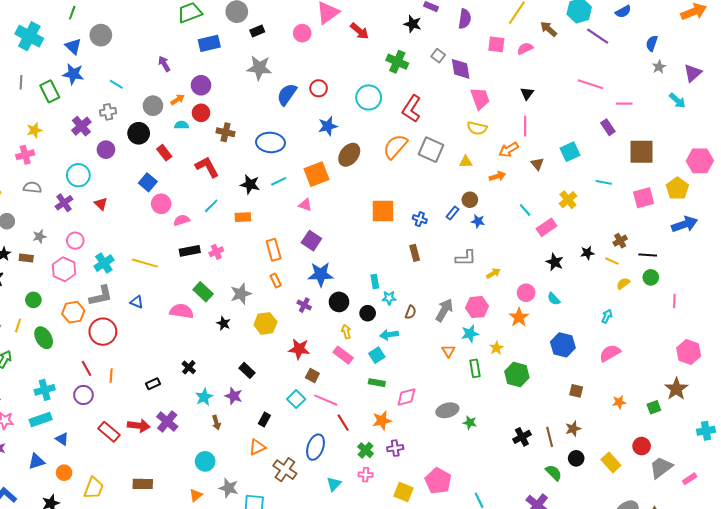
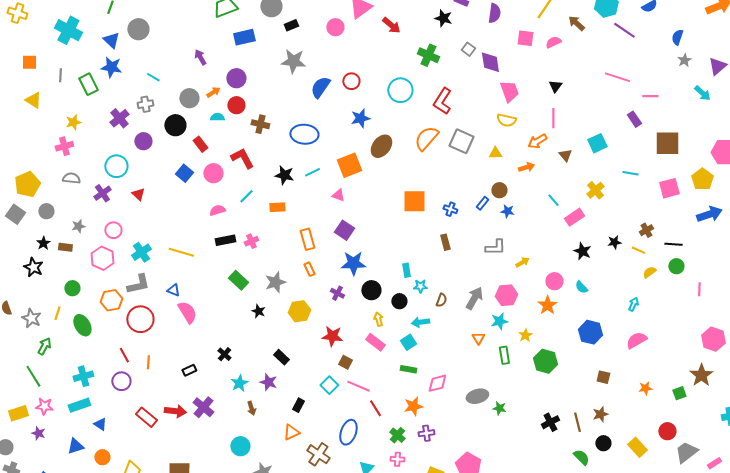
pink circle: (161, 204) -> (213, 173), moved
pink semicircle: (182, 311) -> (187, 312), moved, turned 50

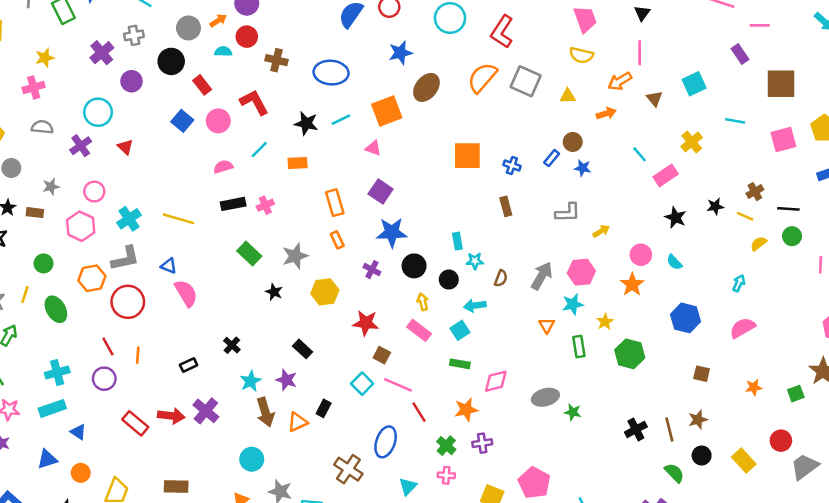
brown arrow: (251, 408) -> (265, 412), size x1.6
orange triangle: (291, 432) -> (298, 422), moved

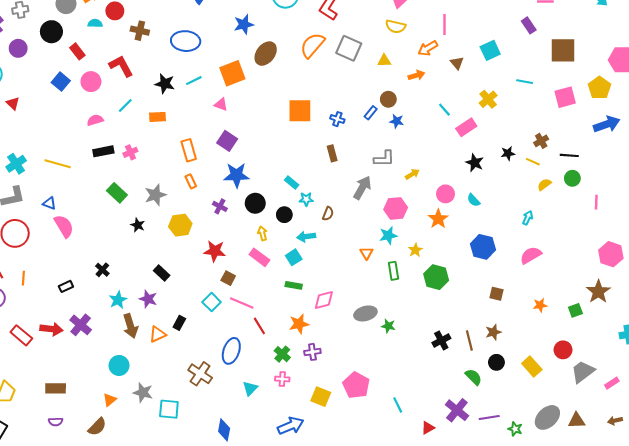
cyan rectangle: (457, 241) -> (292, 182), turned -40
gray arrow: (542, 276) -> (362, 188), moved

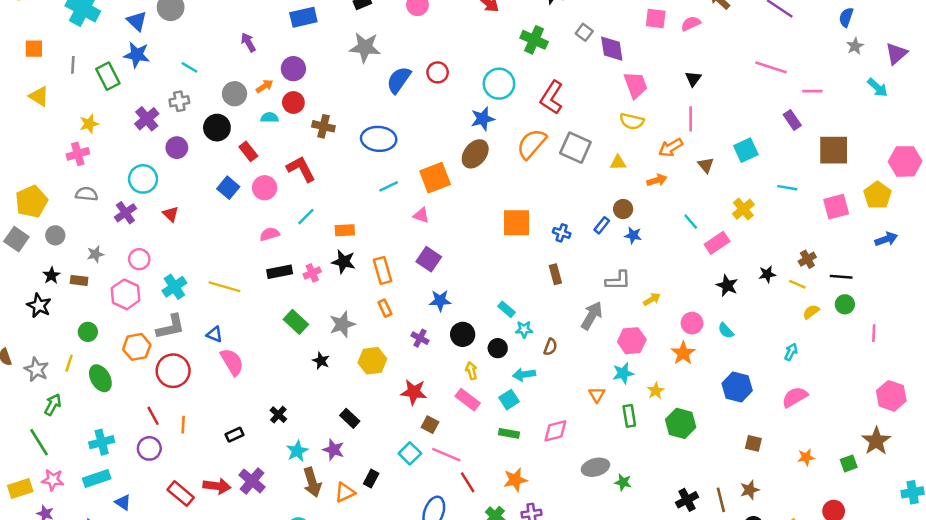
blue star: (244, 24) -> (483, 119), moved
black star: (165, 84) -> (344, 262), moved
blue arrow: (607, 124) -> (886, 239), size x0.7
blue star: (237, 175) -> (440, 301), size x0.7
pink diamond: (324, 300) -> (555, 431), moved

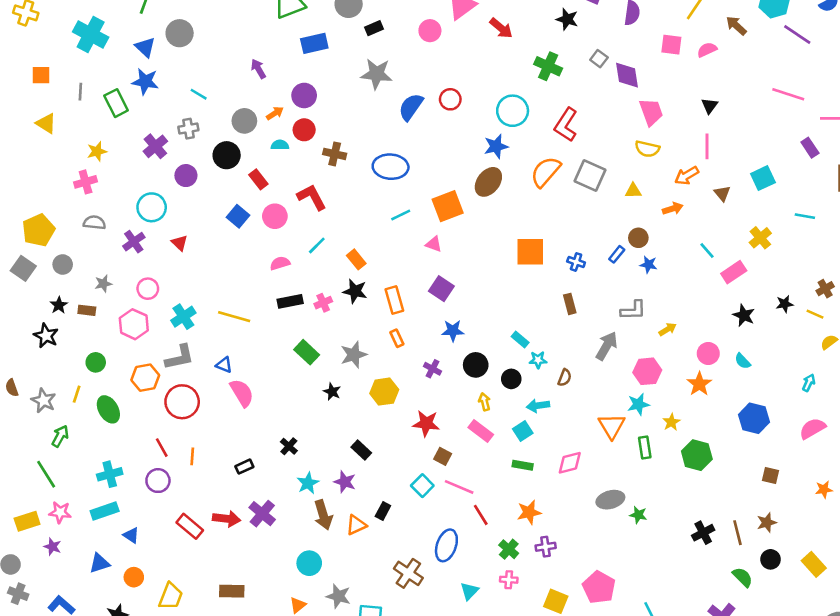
orange rectangle: (345, 230) -> (356, 259), turned 54
orange triangle: (597, 395) -> (612, 426), size x1.6

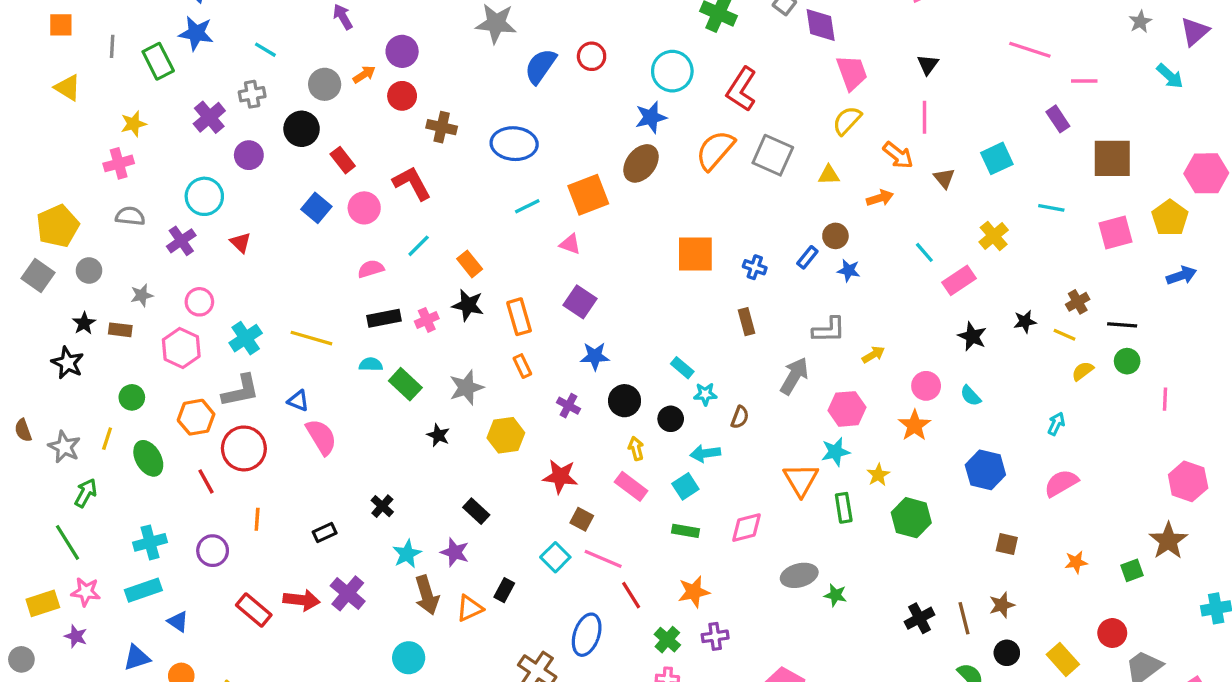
cyan semicircle: (280, 145) -> (371, 364), moved
yellow semicircle: (647, 149) -> (847, 121), turned 120
orange arrow: (687, 176) -> (898, 155), turned -110
red line: (162, 448) -> (206, 481), moved

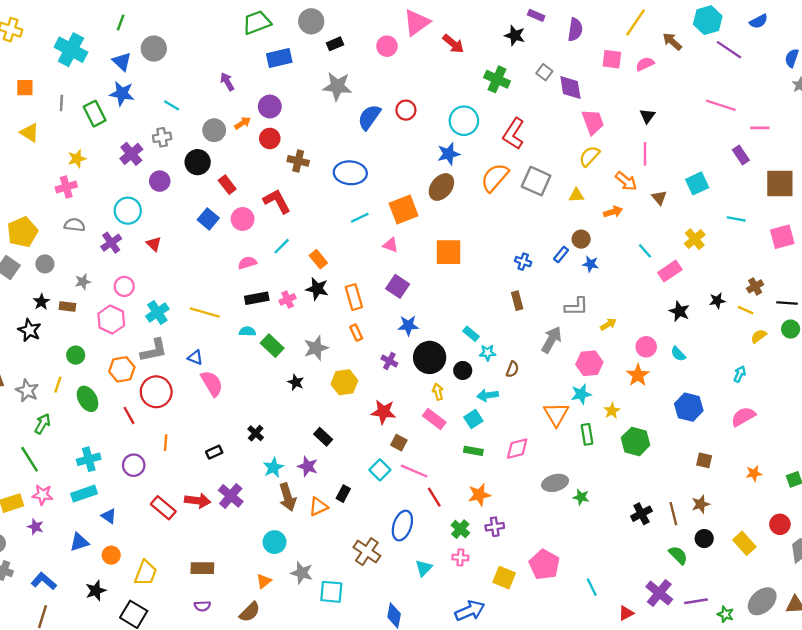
orange square: (695, 254) -> (449, 252), moved
black circle: (625, 401) -> (430, 357), size x1.4

